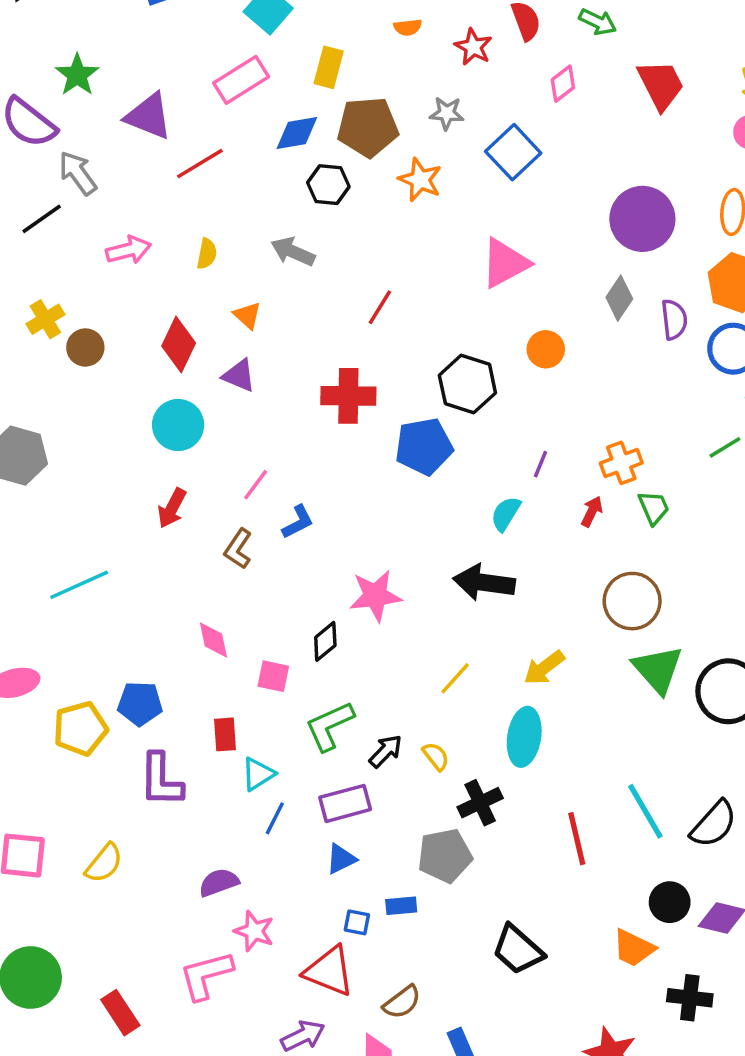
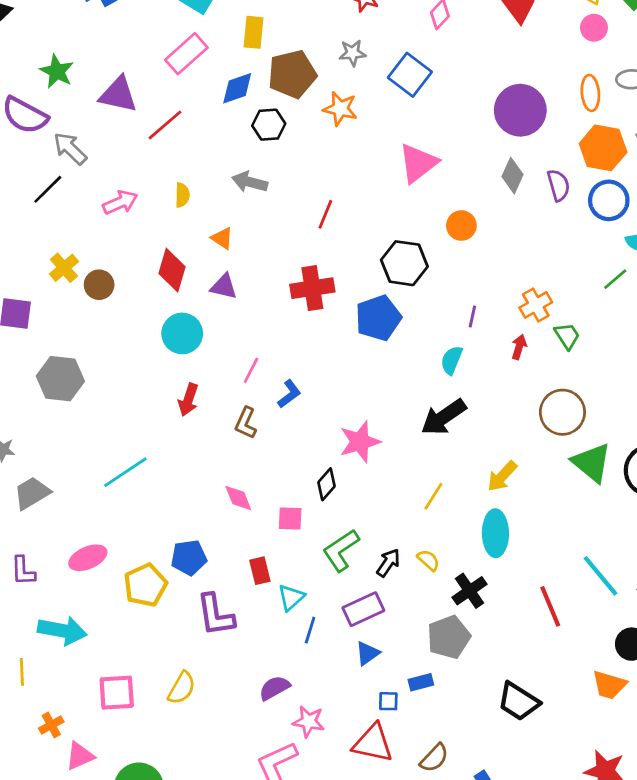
black arrow: (484, 582) -> (444, 417), turned -33

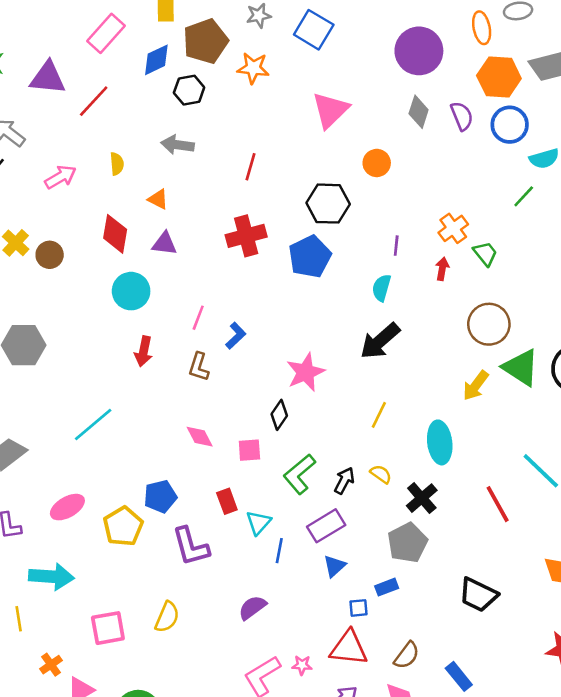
yellow arrow: (502, 476) -> (476, 386), moved
pink star: (309, 722) -> (302, 665), moved, size x0.7

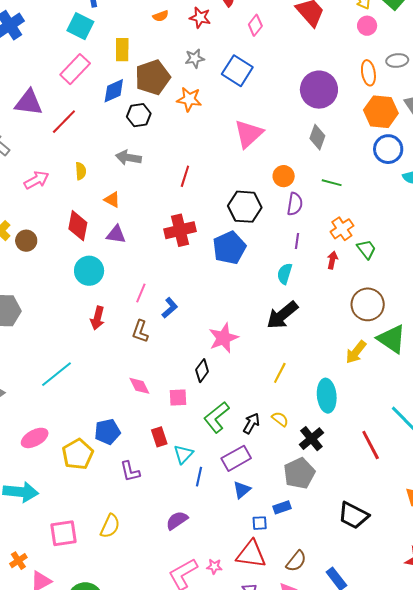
purple semicircle: (462, 116) -> (295, 204), moved, turned 30
green line: (524, 196) -> (332, 183), moved, turned 60
purple L-shape: (191, 546) -> (130, 471), size x0.7

